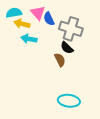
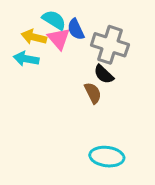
cyan semicircle: (14, 13) -> (54, 20), moved, turned 42
pink triangle: (38, 13) -> (59, 39), moved
cyan arrow: (29, 39) -> (26, 59), moved

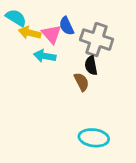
cyan semicircle: (54, 20) -> (16, 18), moved
cyan arrow: (26, 59) -> (45, 56), moved
black semicircle: (104, 74) -> (91, 65), turned 36

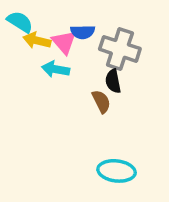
blue semicircle: (66, 26) -> (83, 32), turned -66

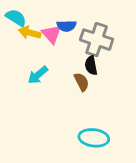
cyan arrow: (56, 69) -> (38, 75), moved, turned -50

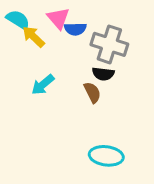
yellow arrow: (30, 33) -> (34, 37), turned 30
pink triangle: (51, 34) -> (58, 18), moved
black semicircle: (91, 65) -> (103, 74), turned -72

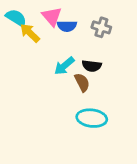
gray cross: (109, 44) -> (101, 27), moved, size x0.6
cyan arrow: (43, 85) -> (64, 66), moved
cyan ellipse: (106, 156) -> (92, 118), moved

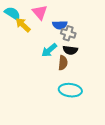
blue semicircle: (67, 26) -> (60, 25), moved
gray cross: (101, 27) -> (68, 33), moved
brown semicircle: (82, 82) -> (63, 63), turned 32

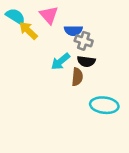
cyan ellipse: (70, 90) -> (104, 105), moved

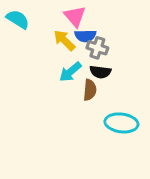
pink triangle: (49, 15) -> (75, 16), moved
yellow arrow: (28, 30) -> (64, 40), moved

